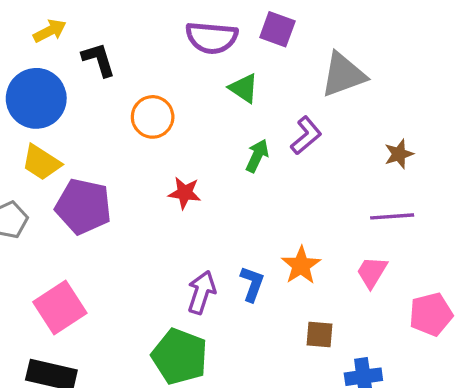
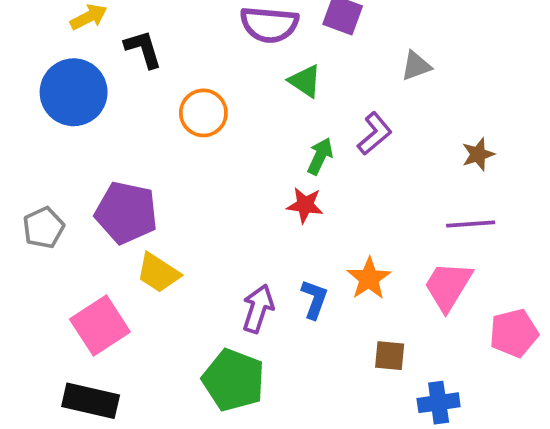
gray triangle: (343, 75) -> (416, 66), size x0.6
yellow trapezoid: (41, 162) -> (158, 273), moved
red star: (185, 193) -> (305, 205), moved
pink trapezoid: (372, 272) -> (448, 286), size x1.4

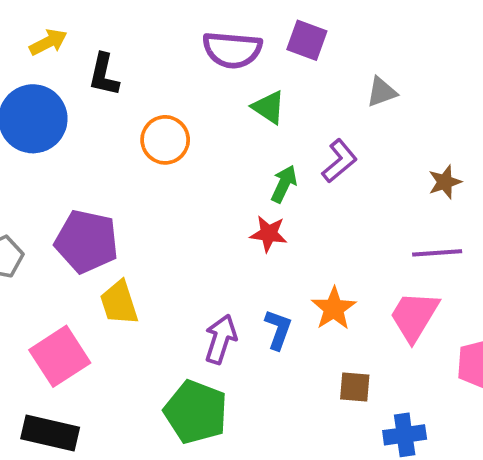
black L-shape: (143, 49) -> (104, 75), turned -150
yellow trapezoid: (158, 273) -> (119, 303), turned 39

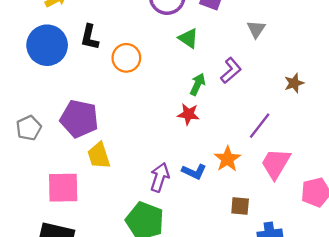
black L-shape: (104, 75) -> (90, 37), moved
gray triangle: (382, 92) -> (256, 29), turned -36
purple line: (437, 253) -> (260, 126), moved, turned -48
blue L-shape: (278, 330) -> (194, 172), turned 95
pink square: (60, 356) -> (63, 188), turned 32

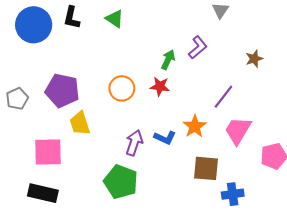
green triangle: (188, 38) -> (115, 19), moved
orange circle: (126, 58) -> (122, 88), moved
brown square: (240, 206) -> (206, 168), size x1.5

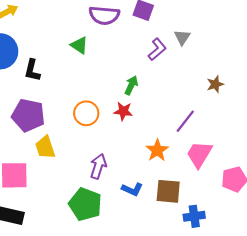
black L-shape: (72, 18) -> (32, 70), moved
purple L-shape: (198, 47) -> (157, 49), moved
blue L-shape: (165, 138) -> (132, 189), moved

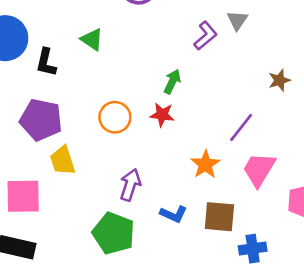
green triangle: (79, 45) -> (92, 39), moved

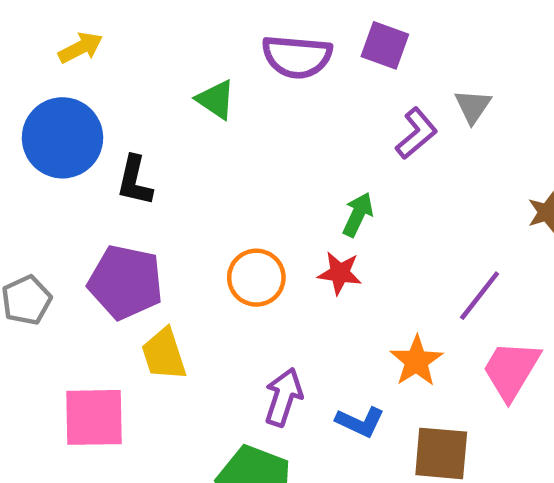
green triangle: (92, 39) -> (216, 100), moved
blue L-shape: (174, 214) -> (360, 422), moved

